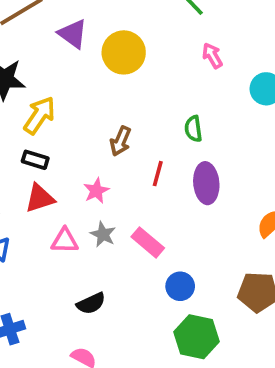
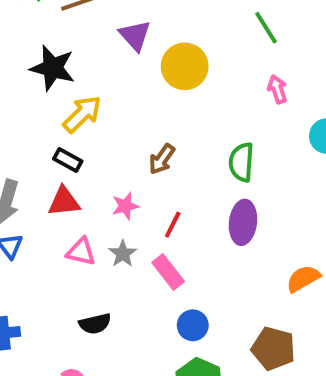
green semicircle: (193, 129) -> (241, 162), size x1.4
red line: (158, 174) -> (173, 225), moved

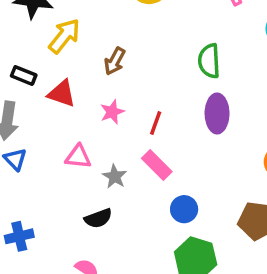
brown arrow: (162, 159) -> (115, 61), moved
black rectangle: (68, 160) -> (24, 75), moved
red triangle: (64, 202) -> (62, 94), moved, turned 32
gray star: (123, 254) -> (115, 177), moved

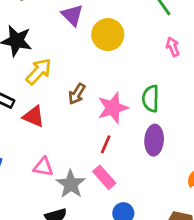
pink star: (112, 112) -> (113, 108), moved, size x1.6
gray star: (115, 177) -> (71, 184), size x1.5

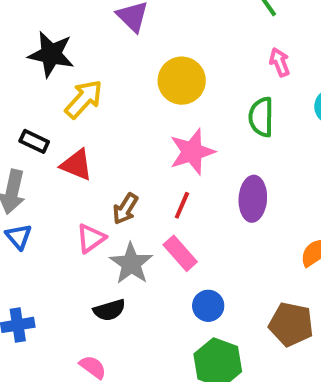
yellow circle: (108, 35) -> (182, 81), moved
brown arrow: (77, 94) -> (125, 209), moved
green semicircle: (151, 99) -> (261, 117), moved
pink triangle: (43, 167) -> (91, 238), turned -45

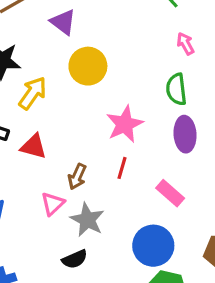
yellow circle: (182, 81) -> (88, 66), moved
purple ellipse: (253, 199) -> (185, 134), moved
pink rectangle: (180, 253) -> (170, 193), moved
blue circle: (208, 306) -> (153, 246), size x1.6

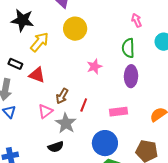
pink star: (125, 124) -> (94, 66), size x0.7
red line: (122, 168) -> (84, 105), moved
pink rectangle: (170, 193) -> (118, 112), turned -54

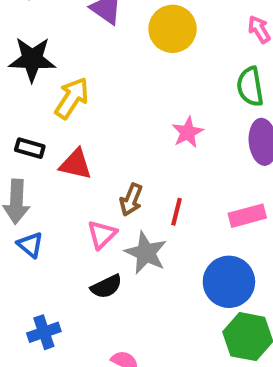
yellow circle: (75, 29) -> (173, 29), moved
black semicircle: (56, 147) -> (106, 286), moved

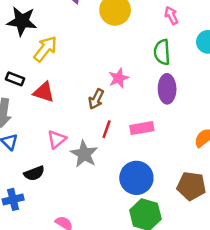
brown arrow: (131, 200) -> (96, 99), moved
pink rectangle: (247, 216) -> (142, 128), moved
black semicircle: (106, 286) -> (34, 173), moved

